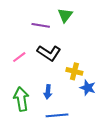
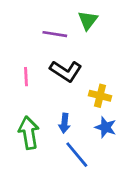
pink line: (19, 57) -> (26, 77), turned -56
blue star: (88, 88) -> (106, 127), moved
blue line: (57, 115) -> (77, 155), turned 55

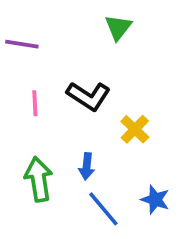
purple line: (55, 34) -> (22, 44), moved
yellow cross: (100, 96) -> (135, 129), turned 30
blue star: (106, 127) -> (155, 200), moved

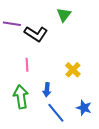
black L-shape: (89, 96) -> (36, 34), moved
pink line: (35, 103) -> (27, 65), moved

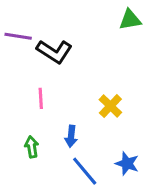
green triangle: (64, 15) -> (130, 20), moved, turned 42
green arrow: (21, 97) -> (32, 147), size x0.6

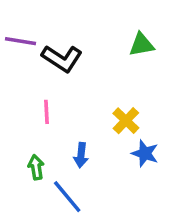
green triangle: (130, 20) -> (141, 45), moved
blue star: (127, 164) -> (145, 153), moved
blue line: (85, 171) -> (67, 197), moved

